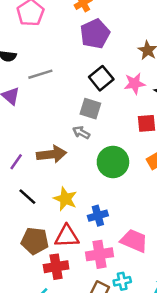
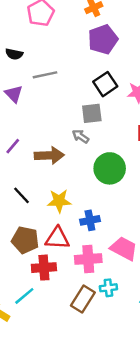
gray square: (90, 109) -> (92, 113), turned -30
purple line: (16, 162) -> (13, 146), moved
yellow star: (65, 199) -> (59, 201), turned -30

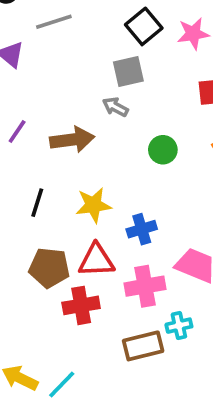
green circle: (110, 168) -> (163, 150), size x0.6
black line: (22, 195) -> (37, 203), turned 66
cyan line: (24, 296) -> (62, 385), moved
brown rectangle: (83, 299) -> (143, 346), turned 50

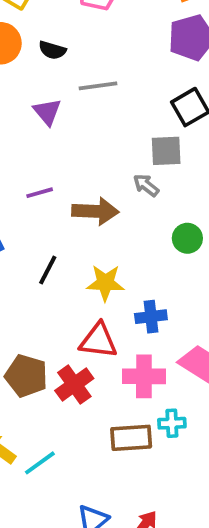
purple line: (17, 131) -> (40, 193), turned 30
brown pentagon: (49, 268) -> (26, 376), moved
red cross: (81, 305) -> (74, 385), turned -36

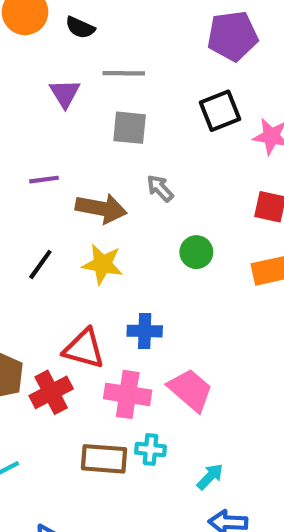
gray square: (166, 151) -> (130, 128), moved
yellow star: (105, 283) -> (102, 264), moved

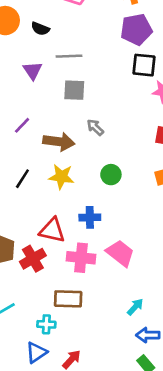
black square: (220, 111) -> (144, 65), moved, turned 30
purple line: (44, 180) -> (22, 125), turned -36
green circle: (196, 252) -> (111, 175), moved
cyan cross: (150, 450) -> (46, 324), moved

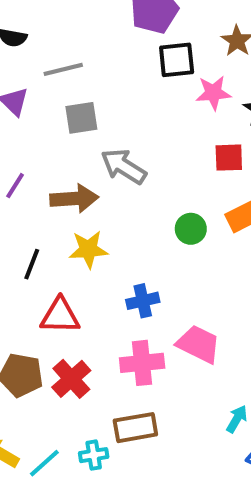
gray arrow: (95, 127) -> (123, 166), size x1.6
green circle: (111, 175) -> (191, 229), moved
red triangle: (52, 230) -> (60, 316), moved
cyan cross: (46, 324) -> (94, 455), moved

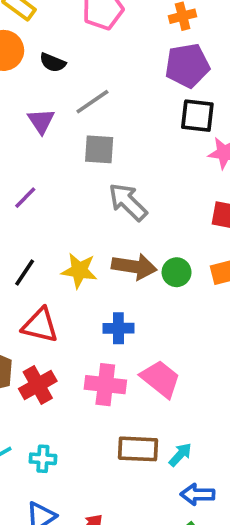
gray line: (63, 69) -> (92, 102), turned -33
brown arrow: (74, 199) -> (134, 267), moved
brown rectangle: (135, 428) -> (138, 449), moved

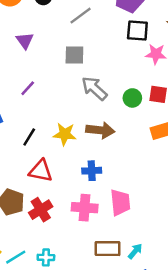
gray line: (92, 102) -> (81, 16), moved
purple triangle: (41, 121) -> (25, 41), moved
green circle: (177, 272) -> (132, 98), moved
pink trapezoid: (160, 379) -> (120, 202), turned 48

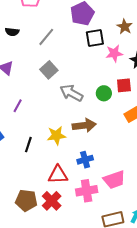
gray square: (74, 55) -> (49, 70), turned -30
red triangle: (41, 171) -> (58, 175), moved
pink trapezoid: (120, 202) -> (114, 180), turned 90

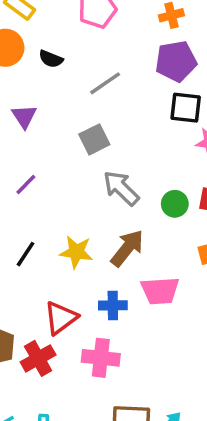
brown arrow: (84, 125) -> (127, 248), turned -60
red triangle: (58, 175) -> (61, 318), turned -50
pink trapezoid: (114, 180) -> (160, 291), moved

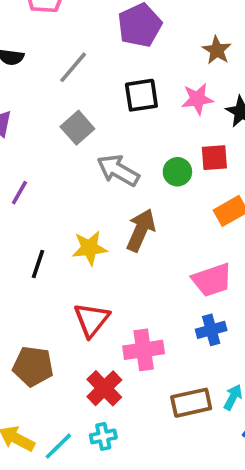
black square: (186, 108) -> (141, 95), moved
pink trapezoid: (160, 291) -> (212, 280), moved
blue cross: (113, 305) -> (211, 330), moved
red cross: (38, 358) -> (104, 388), moved

